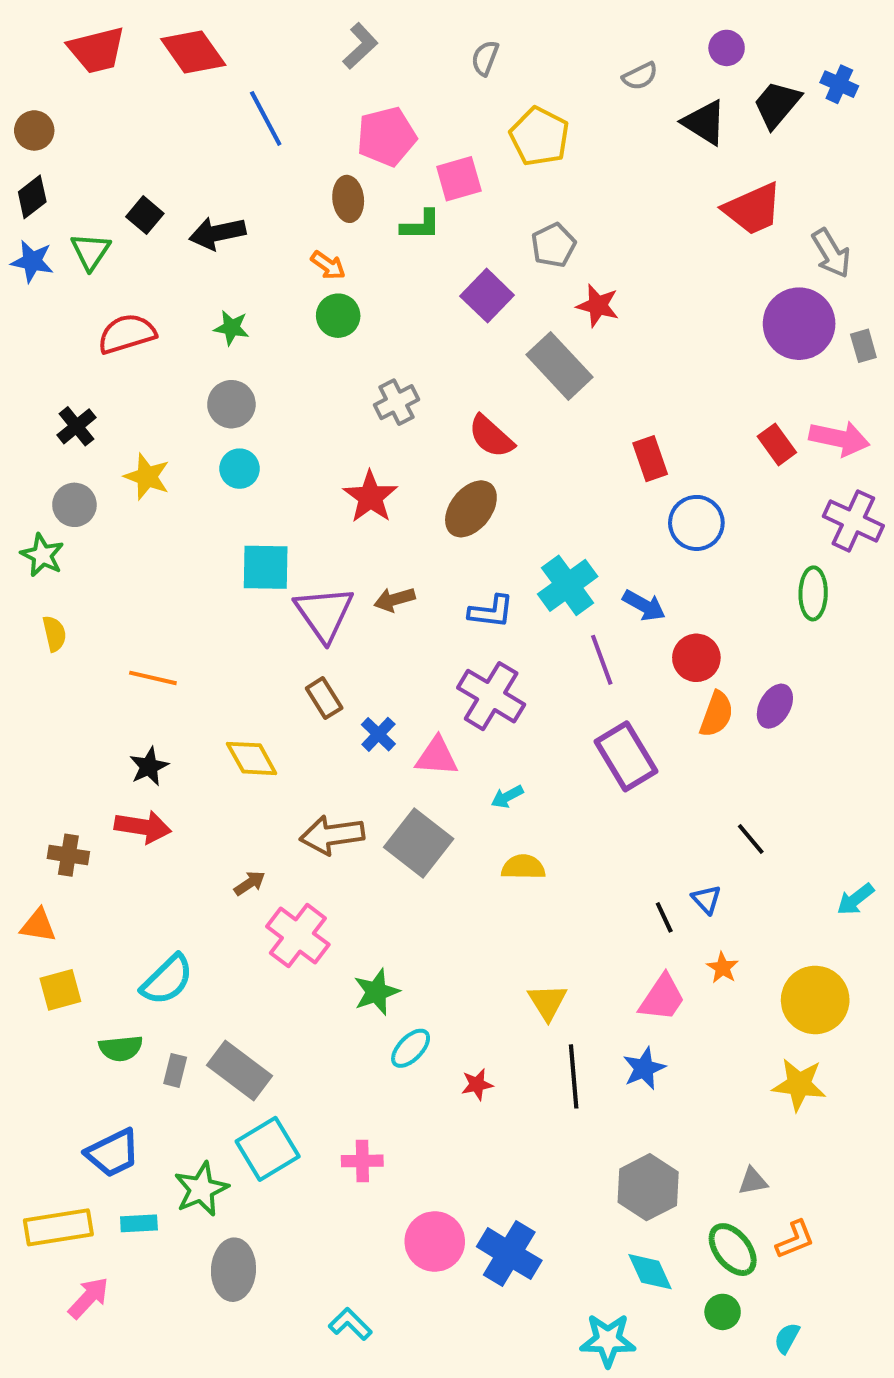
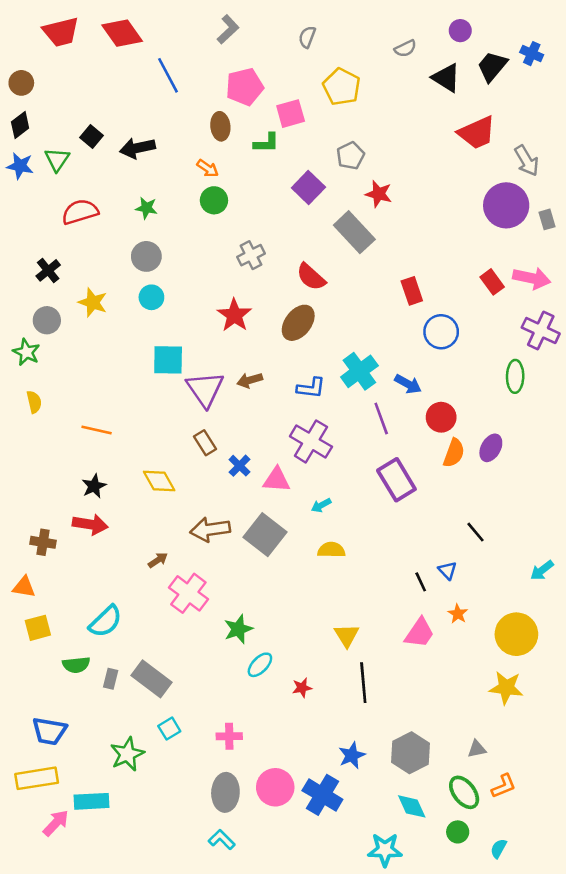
blue star: (644, 1068) -> (352, 755), moved
cyan square: (268, 1149) -> (169, 729), size x0.6
blue trapezoid: (113, 1153) -> (49, 731), moved, turned 36
cyan rectangle: (139, 1223) -> (91, 801), moved, size x1.5
gray ellipse: (233, 1270) -> (225, 792), moved

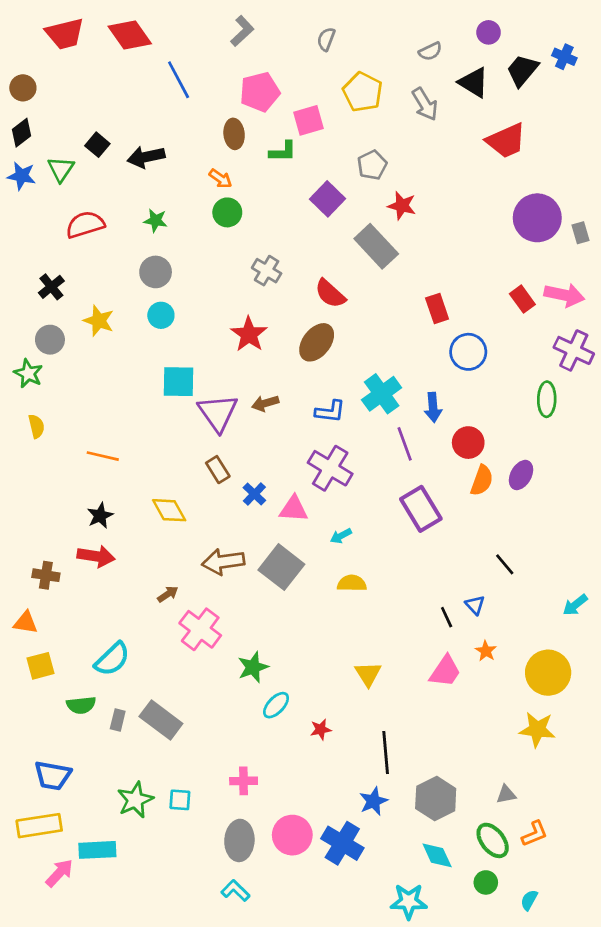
gray arrow: (527, 161) -> (425, 104), moved
gray cross: (251, 255) -> (267, 271), turned -32
blue arrow: (408, 384) -> (433, 407), turned 56
black line: (363, 683) -> (386, 752), moved
cyan square: (169, 729) -> (180, 800), moved, turned 35

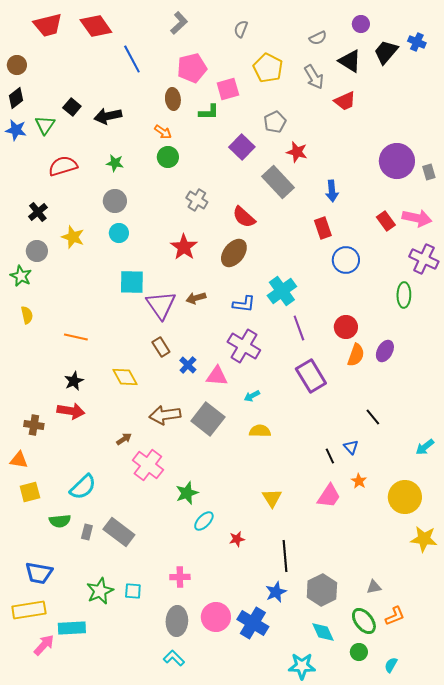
red trapezoid: (506, 141) -> (345, 101), moved, size x0.7
blue arrow: (433, 407) -> (332, 191), moved
yellow star: (537, 729) -> (424, 539), moved

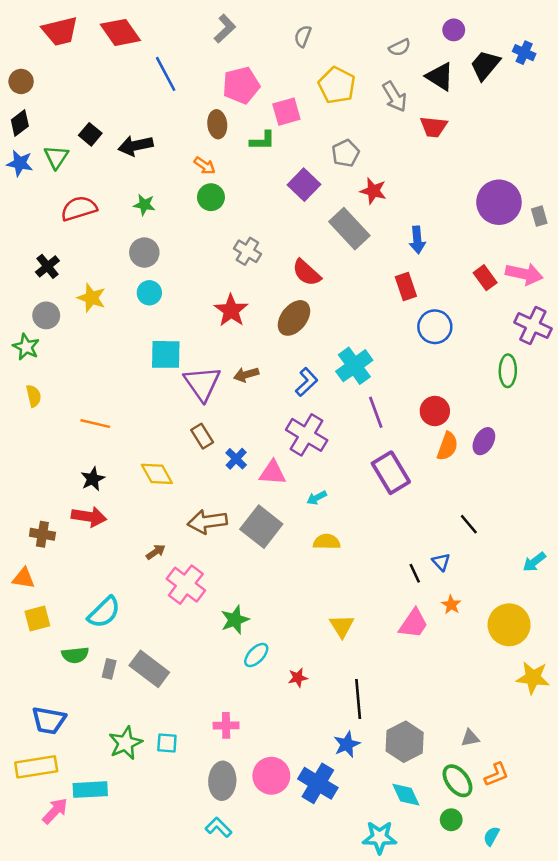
red trapezoid: (345, 101) -> (434, 127), turned 30
blue L-shape: (244, 304) -> (307, 382), turned -50

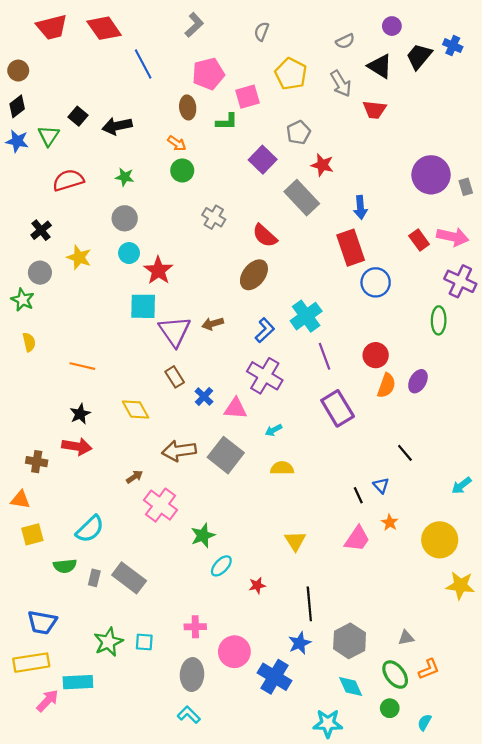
red rectangle: (406, 286) -> (351, 248), size x1.5
red star: (231, 310) -> (158, 270), moved
pink circle: (271, 776) -> (234, 652), moved

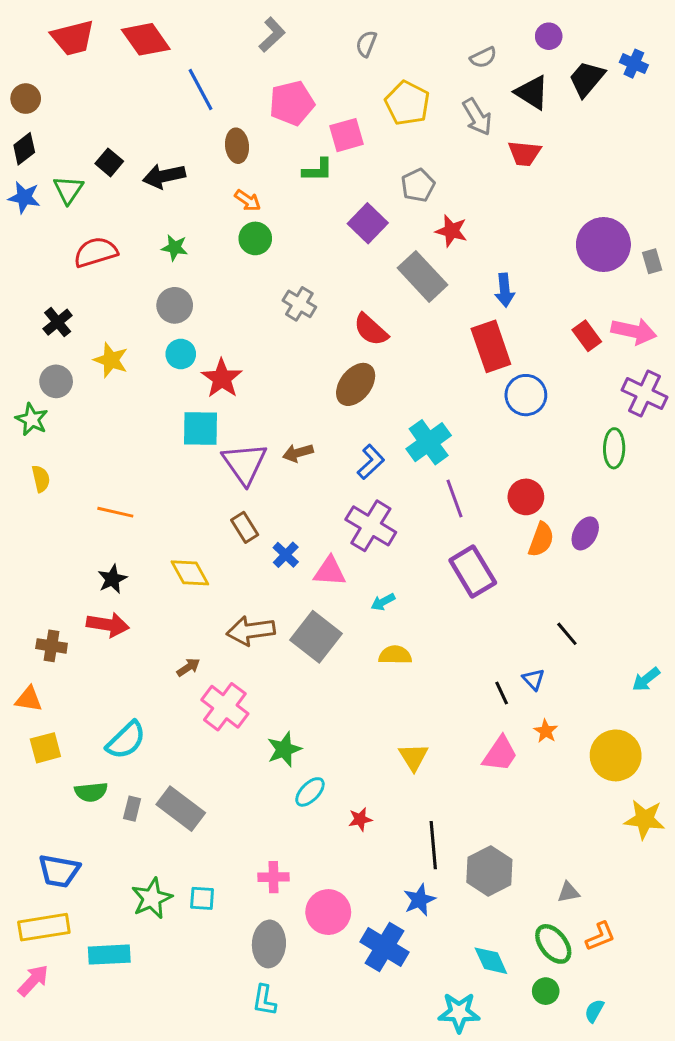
brown ellipse: (188, 107) -> (237, 146), moved
gray hexagon: (350, 641) -> (489, 871), moved
pink arrow: (48, 701) -> (33, 980), moved
cyan L-shape: (189, 715) -> (264, 1000), turned -125

